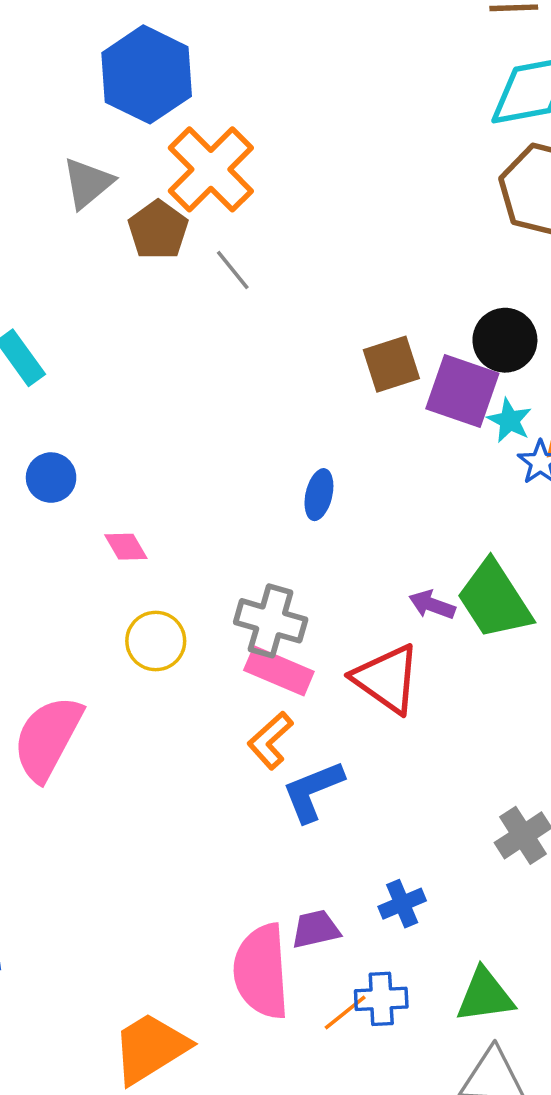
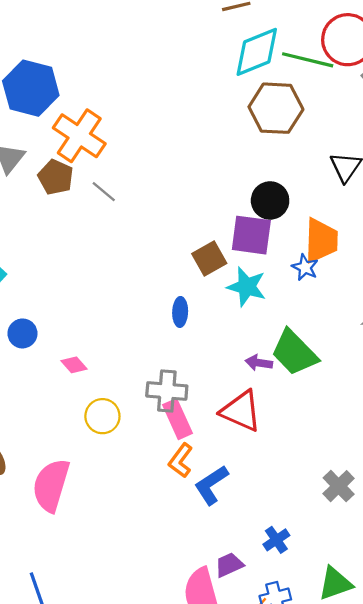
brown square: (391, 364) -> (209, 259), moved
cyan star: (509, 420) -> (247, 287), moved, size x1.5
pink rectangle: (279, 671) -> (177, 419), turned 54

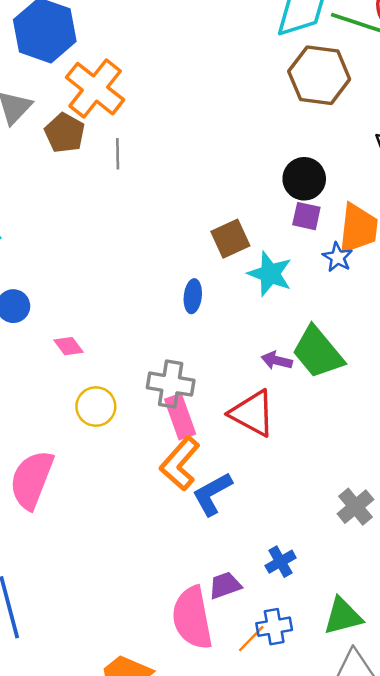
gray line: (104, 192) -> (118, 154), turned 45
purple square: (251, 235) -> (306, 216), moved, size x0.6
orange L-shape: (181, 461) -> (180, 464), size x1.4

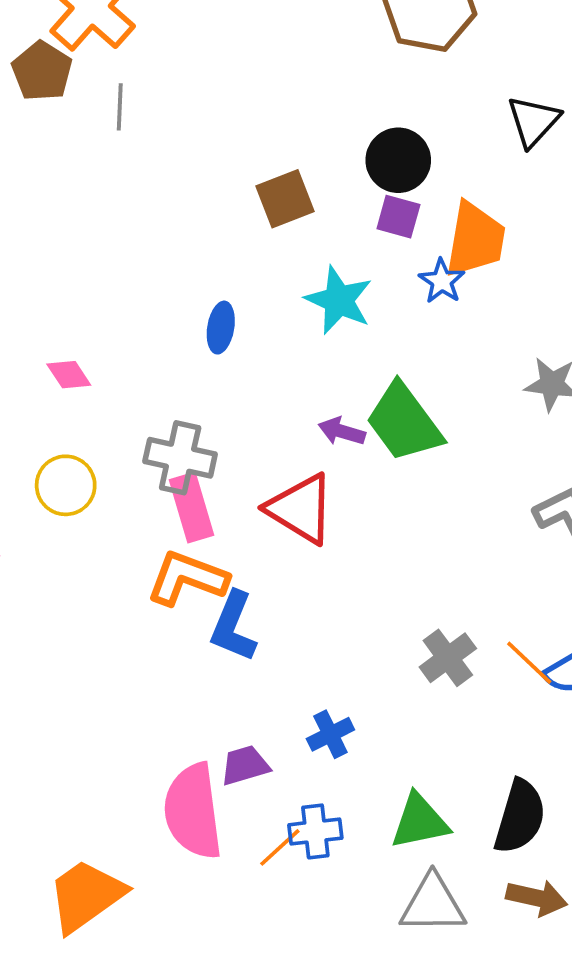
brown square: (230, 239) -> (285, 199), moved
pink diamond: (68, 346) -> (69, 375), moved
orange L-shape: (180, 464) -> (187, 578), turned 66
blue L-shape: (212, 494) -> (233, 626), turned -42

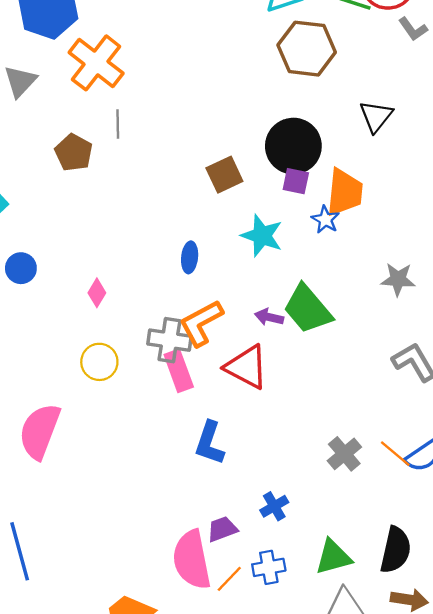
brown pentagon: (42, 71) -> (74, 152), moved
black circle: (398, 160) -> (293, 146), size x1.4
pink diamond: (69, 375) -> (97, 293), turned 68
orange L-shape: (187, 578) -> (201, 323), moved, turned -45
orange line: (280, 847) -> (229, 579), moved

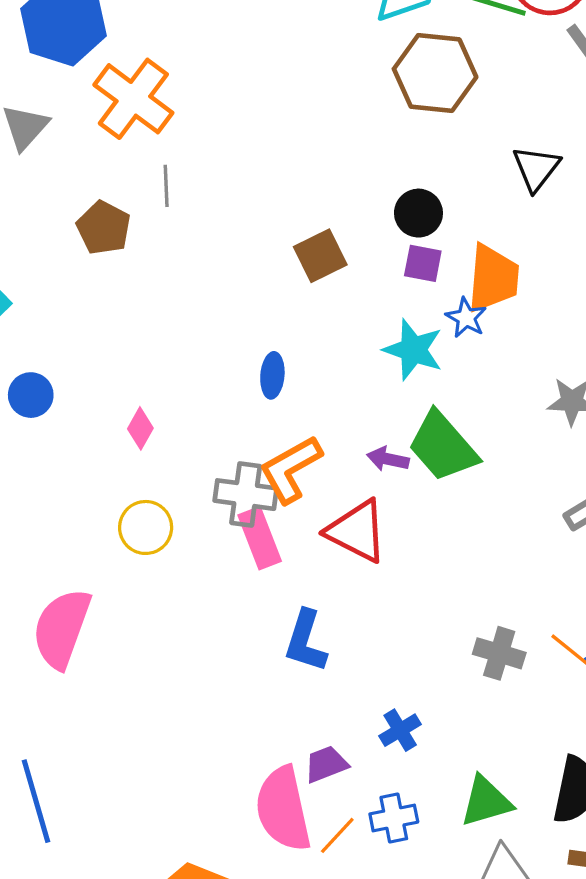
black circle: (293, 146) -> (418, 213), size x0.6
cyan star: (262, 236) -> (413, 350), moved
gray cross: (344, 454) -> (499, 653), turned -32

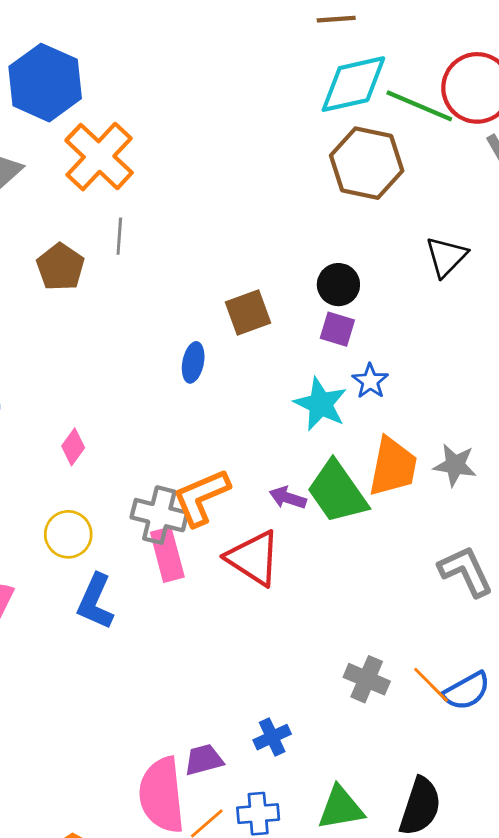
orange trapezoid: (493, 278) -> (393, 467), moved
blue ellipse: (272, 375) -> (193, 362), moved
blue L-shape: (306, 641) -> (95, 602), moved

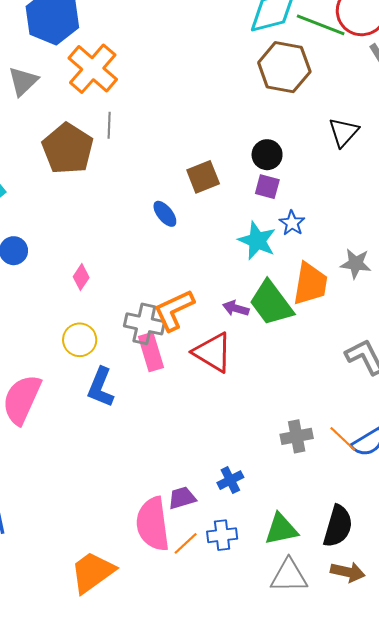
brown pentagon: (60, 267) -> (68, 149), size x1.5
blue ellipse: (193, 362) -> (165, 214), turned -48
gray star: (455, 465) -> (356, 264), moved
gray cross: (367, 679) -> (297, 436), turned -32

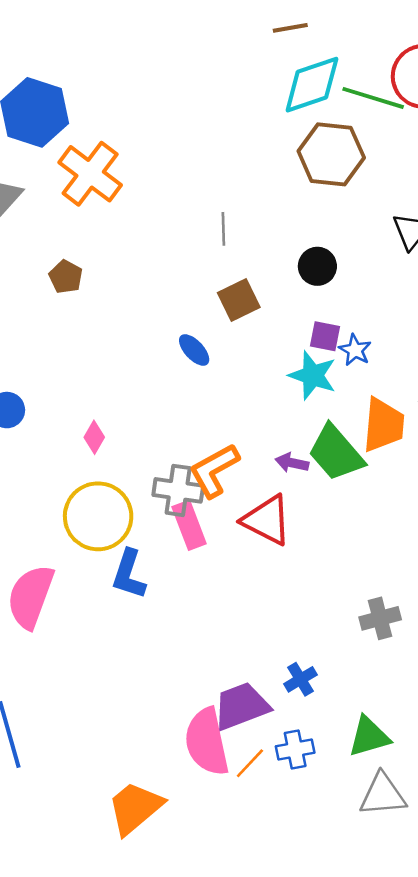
gray line: (109, 125) -> (223, 229), moved
brown pentagon: (68, 149) -> (66, 277), size x0.5
purple square: (267, 187) -> (325, 336), moved
yellow circle: (80, 340) -> (98, 516), size x1.6
purple trapezoid: (182, 498) -> (241, 706), size x1.6

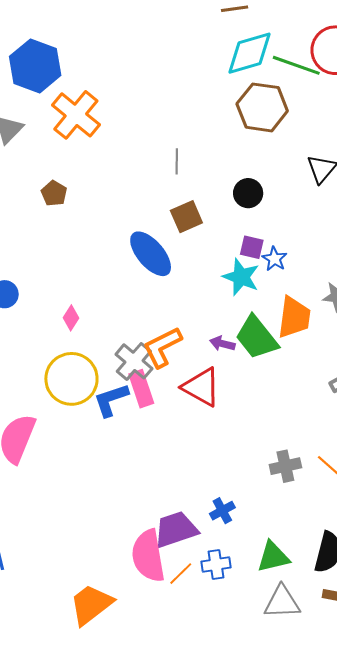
blue ellipse: (194, 350) -> (151, 254), size x1.8
gray cross: (178, 490) -> (134, 361), turned 30
blue L-shape: (129, 574) -> (111, 400), moved, turned 51

